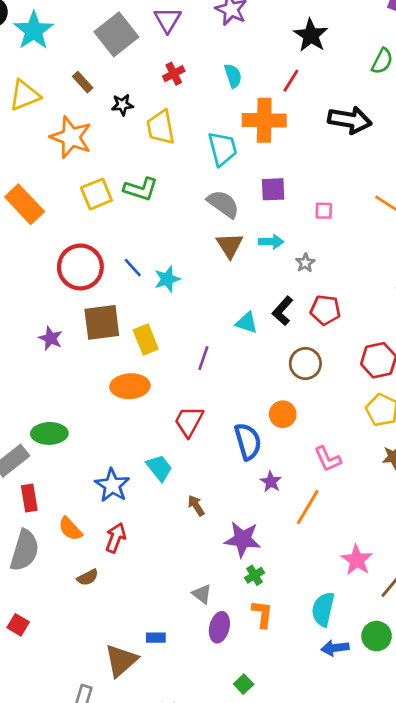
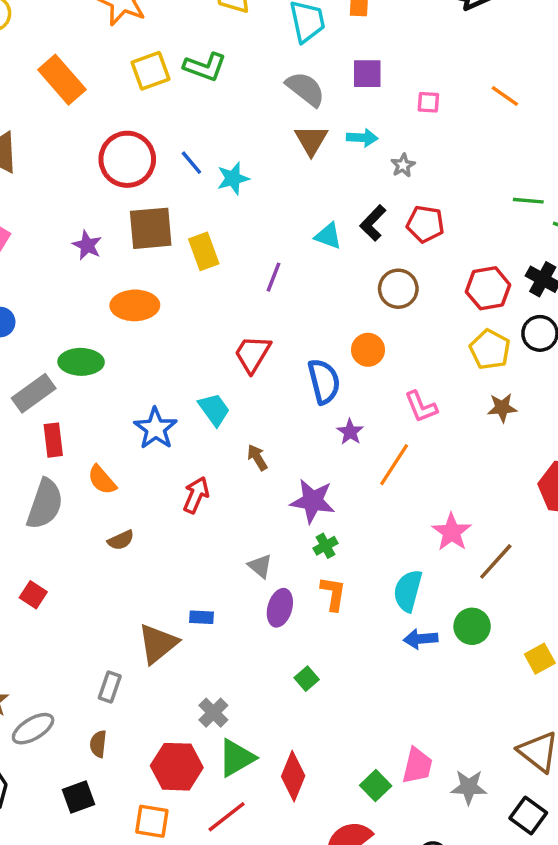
orange ellipse: (130, 386) -> (135, 305), moved
red arrow: (116, 538) -> (196, 495), moved

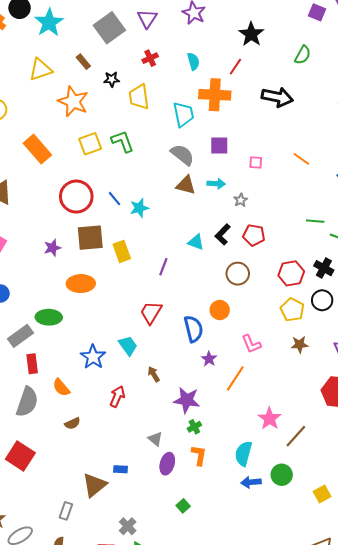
green L-shape: (205, 67) -> (123, 141), turned -130
brown triangle: (311, 140) -> (186, 185), turned -45
purple star: (87, 245) -> (52, 248), turned 30
red square: (33, 595) -> (20, 456), size x1.8

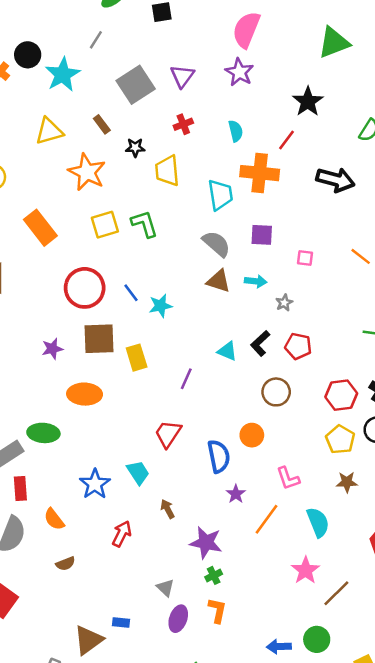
cyan semicircle: (243, 454) -> (318, 522), moved, turned 140

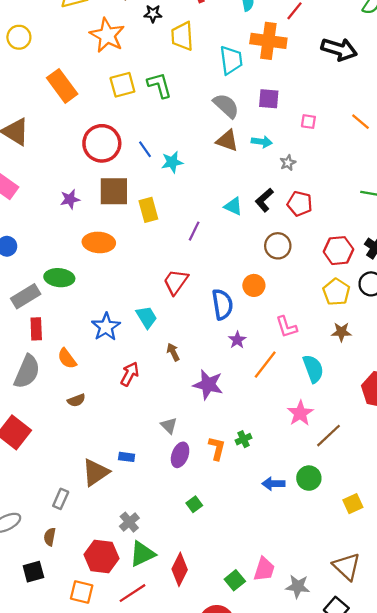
green cross: (214, 575) -> (244, 439), moved

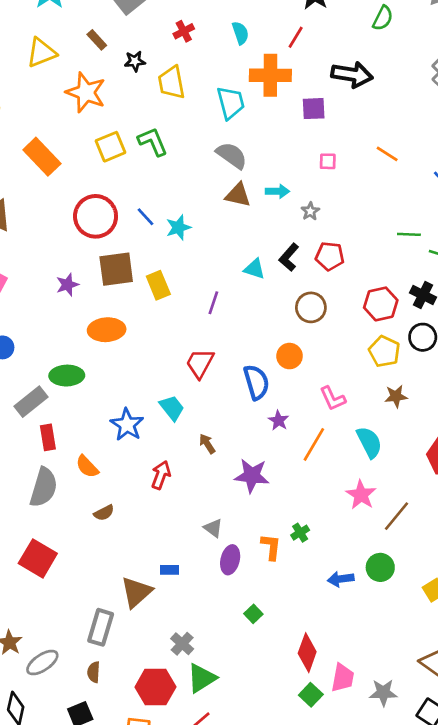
purple square: (269, 99) -> (314, 109), moved
gray rectangle: (61, 499) -> (101, 627), size x1.5
red diamond: (180, 569) -> (307, 653), moved

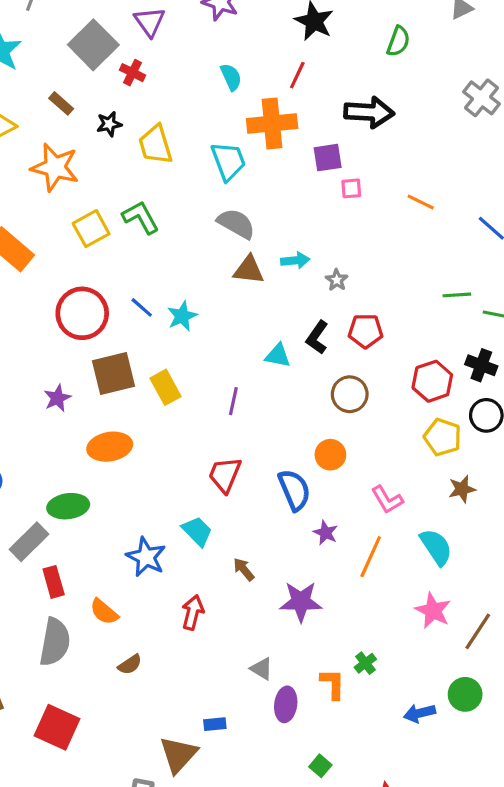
red cross: (184, 31) -> (132, 73), moved, turned -30
pink square: (328, 161) -> (351, 188), moved

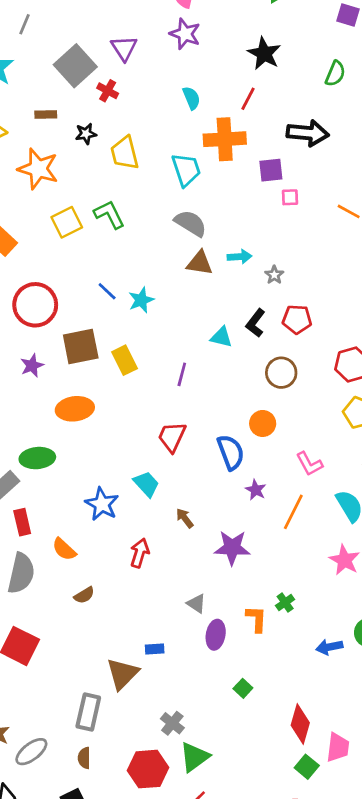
brown rectangle: (61, 103) -> (46, 115), turned -45
red circle: (82, 313) -> (35, 305), moved

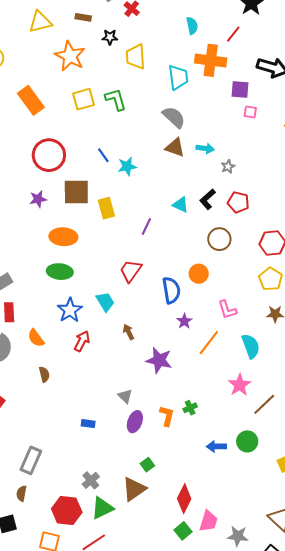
green ellipse: (37, 458) -> (60, 272), moved
red arrow: (140, 553) -> (82, 341), moved
brown semicircle: (84, 595) -> (44, 374), turned -84
brown triangle: (122, 674) -> (134, 489), moved

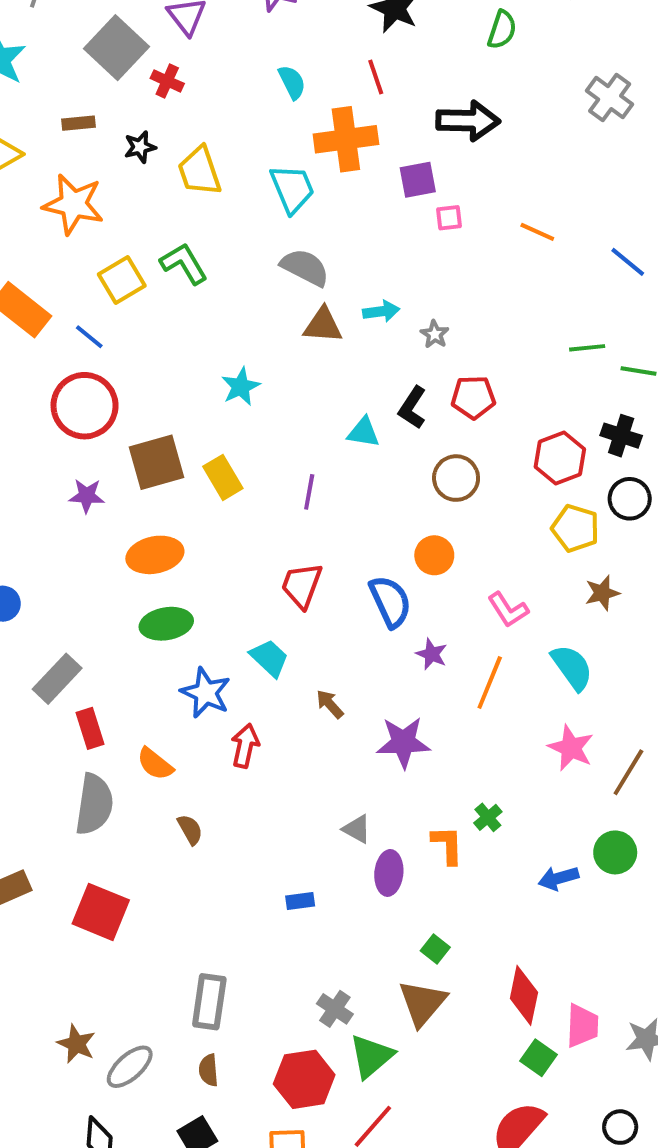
red line: (233, 34) -> (376, 77), turned -42
blue line: (103, 155) -> (89, 337), moved
purple star: (38, 199) -> (87, 496), turned 30

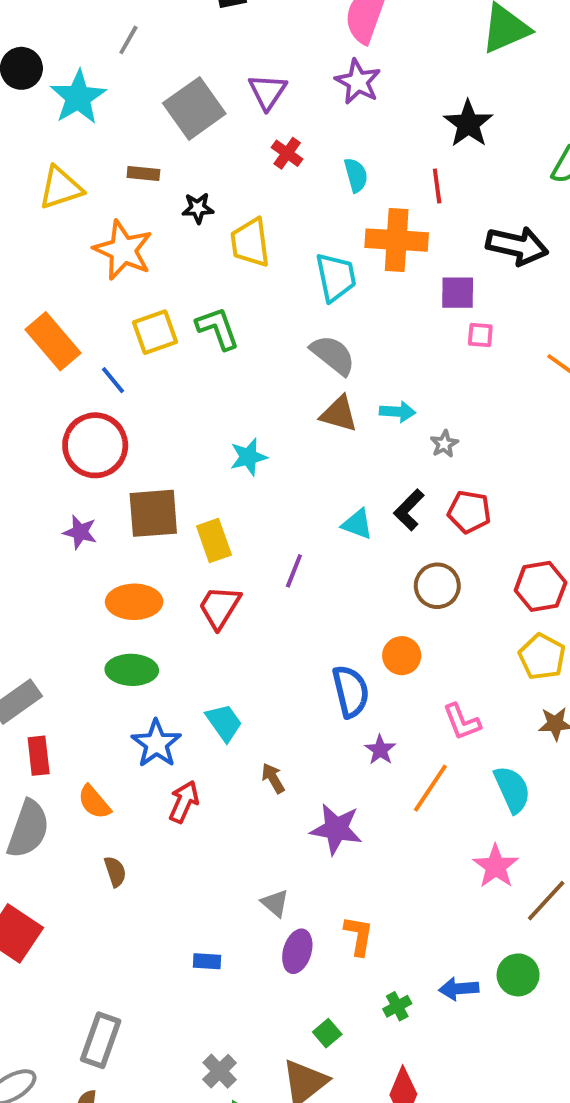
red cross: (167, 81) -> (287, 153), moved
red trapezoid: (302, 585) -> (220, 607), moved
green cross: (488, 817) -> (397, 1006), moved

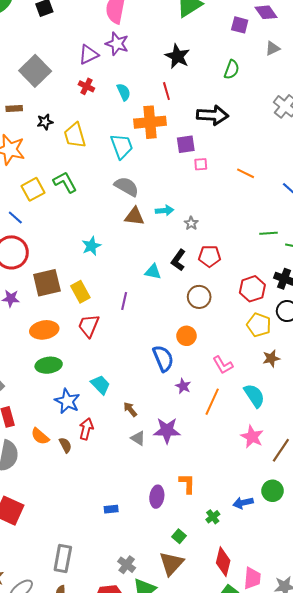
purple triangle: (268, 92) -> (89, 55), moved, turned 40
brown semicircle: (115, 872) -> (65, 445), moved
gray triangle: (275, 903) -> (138, 438), moved

